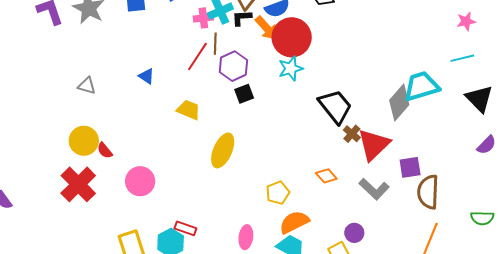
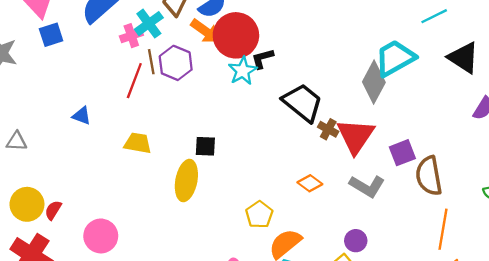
black L-shape: (242, 18) -> (262, 59), moved
purple hexagon: (233, 66) -> (176, 63), moved
black square: (244, 94) -> (205, 146), moved, turned 36
red semicircle: (105, 150) -> (53, 210), turned 84

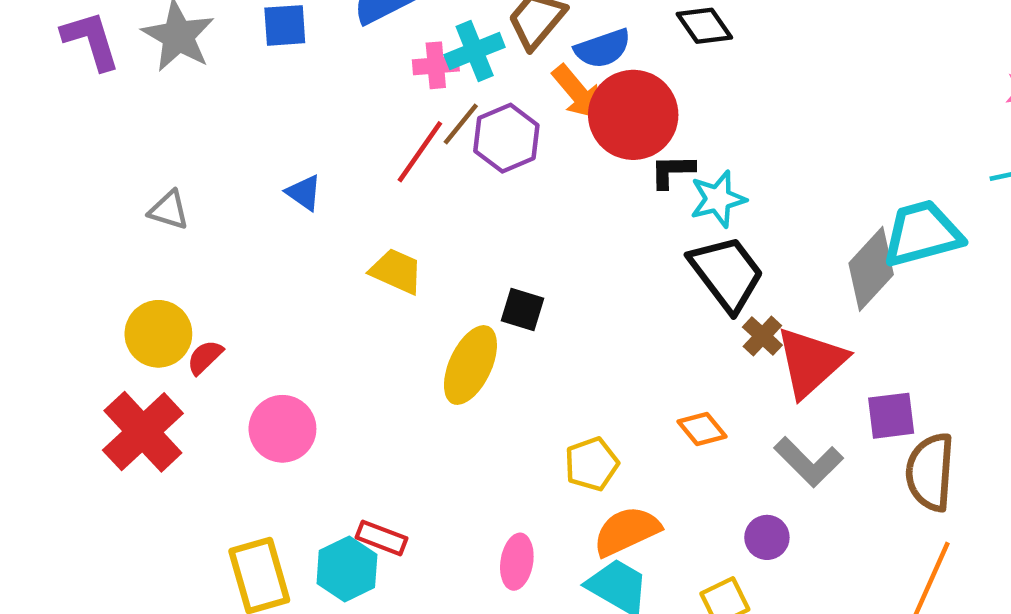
brown line: (151, 62) -> (461, 124), turned 35
cyan star: (243, 71) -> (718, 199), moved
purple circle: (356, 241) -> (767, 537), moved

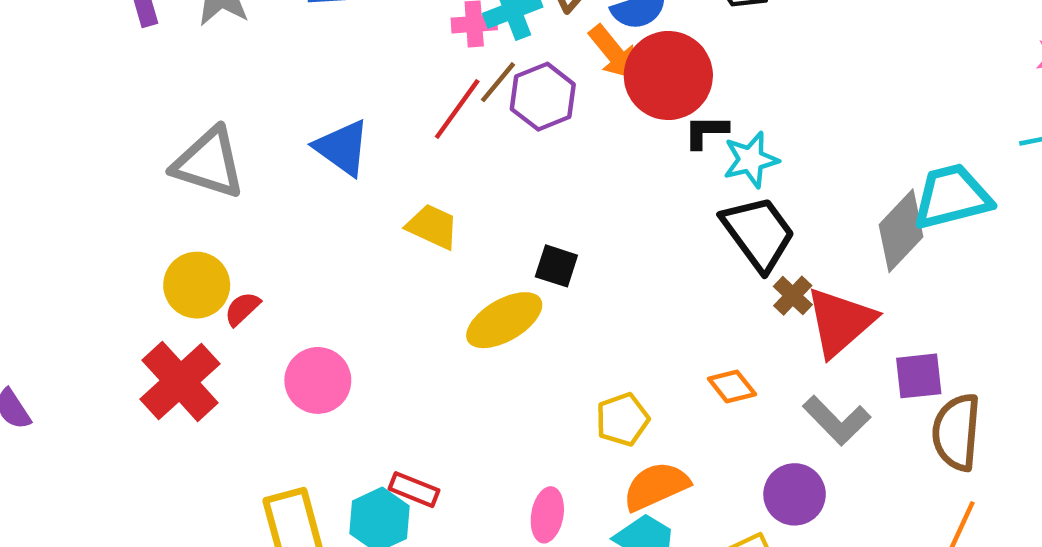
blue triangle: (304, 193) -> (342, 148), size x1.6
gray triangle: (169, 210) -> (209, 163), size x1.8
yellow ellipse: (470, 365) -> (504, 320), turned 34
purple circle: (767, 537) -> (795, 494), size x1.4

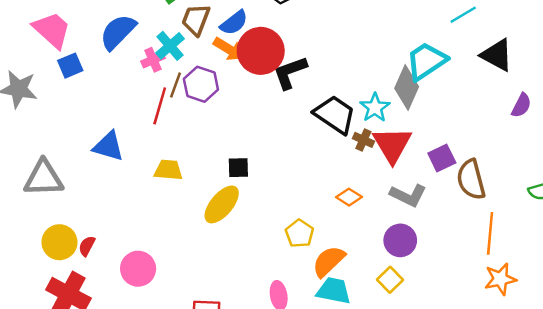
black L-shape: (706, 132) -> (290, 73), size x1.5
cyan star: (751, 160) -> (375, 108), moved

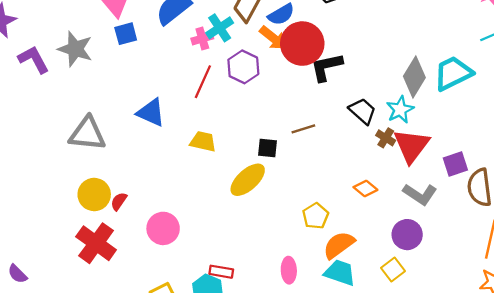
brown line: (176, 85) -> (303, 129), moved, turned 45
gray diamond: (407, 88) -> (414, 77), moved
black trapezoid: (335, 115) -> (362, 111), size x0.7

